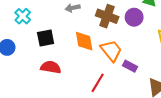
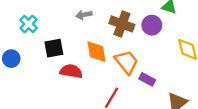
red semicircle: (51, 67) -> (71, 71), moved

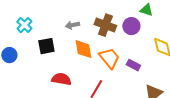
gray arrow: (84, 15) -> (72, 25), moved
red semicircle: (71, 71) -> (61, 79), moved
purple rectangle: (147, 79) -> (133, 65), moved

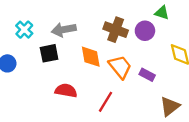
gray arrow: (72, 25) -> (64, 30), moved, size x1.5

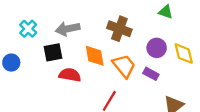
purple circle: (145, 31) -> (157, 48), moved
red semicircle: (66, 91) -> (70, 75), moved

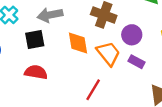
purple circle: (157, 48) -> (132, 35), moved
red semicircle: (70, 75) -> (36, 72), moved

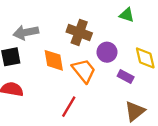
purple rectangle: (136, 62) -> (126, 76), moved

